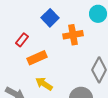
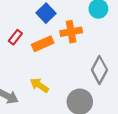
orange rectangle: (37, 58) -> (43, 44), moved

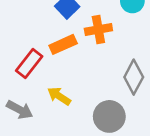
red rectangle: (15, 37) -> (29, 63), moved, size x1.5

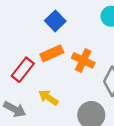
orange cross: (98, 30) -> (83, 60), moved, turned 35

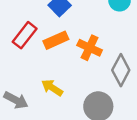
red rectangle: (23, 70) -> (25, 35), moved

